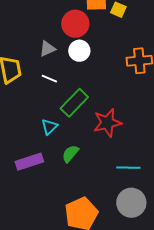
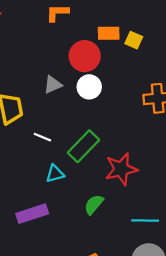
white line: (49, 79) -> (42, 137), moved
cyan triangle: (49, 127) -> (55, 174), turned 30
green semicircle: (70, 154) -> (94, 204), moved

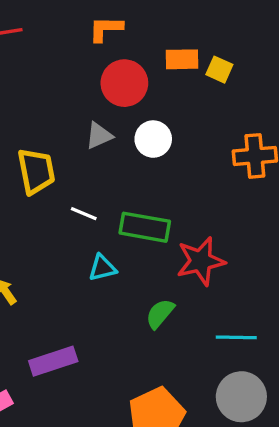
red circle: (85, 56) -> (124, 83), moved
green rectangle: (84, 146) -> (145, 227), turned 56
purple rectangle: (32, 214) -> (53, 361), moved

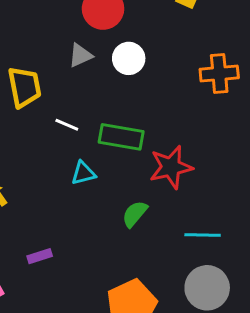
purple rectangle: (53, 361) -> (40, 256), size x0.6

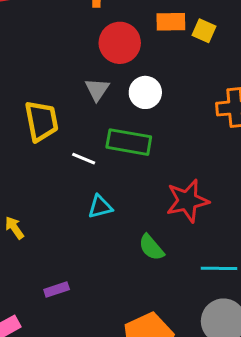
gray triangle: (80, 55) -> (97, 89), turned -32
green rectangle: (121, 137) -> (129, 142), moved
green semicircle: (135, 214) -> (151, 247), turned -80

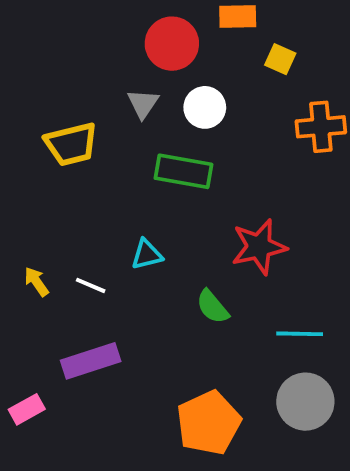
yellow square: (204, 31) -> (280, 59), moved
yellow trapezoid: (42, 121) -> (71, 144), turned 87
white line: (84, 159) -> (91, 285), moved
purple rectangle: (57, 289) -> (91, 361), size x1.8

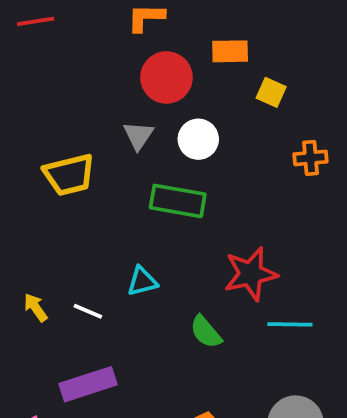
orange cross: (321, 127) -> (310, 158), size x0.7
cyan line: (300, 334) -> (290, 324), moved

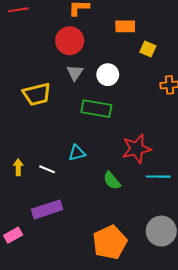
red circle: (166, 77) -> (70, 41), moved
yellow arrow: (36, 308) -> (18, 167), turned 35

